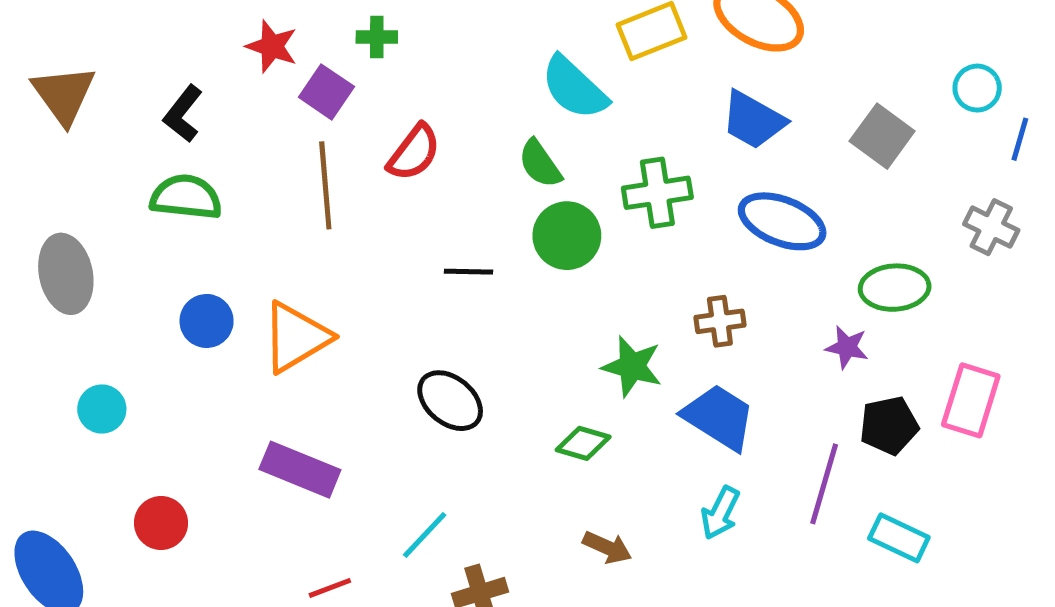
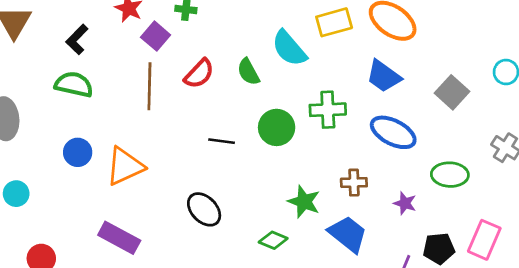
green semicircle: (540, 164) -> (248, 72), moved
purple star: (847, 347) -> (405, 203), moved

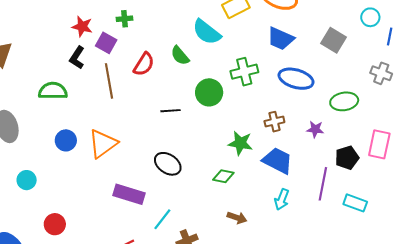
black L-shape: (77, 39) -> (77, 58), moved
purple rectangle: (119, 238) -> (129, 194), moved

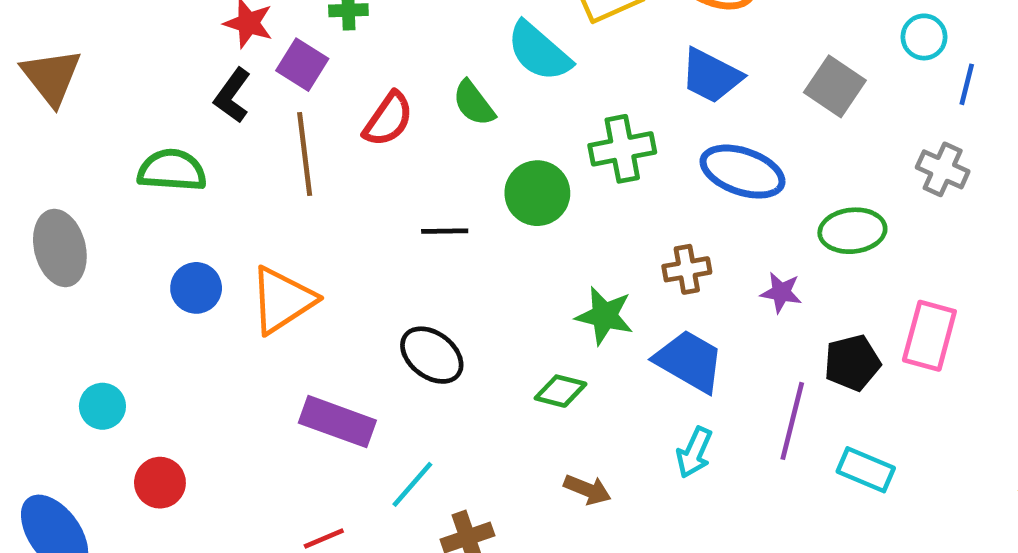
cyan circle: (27, 180) -> (102, 406), moved

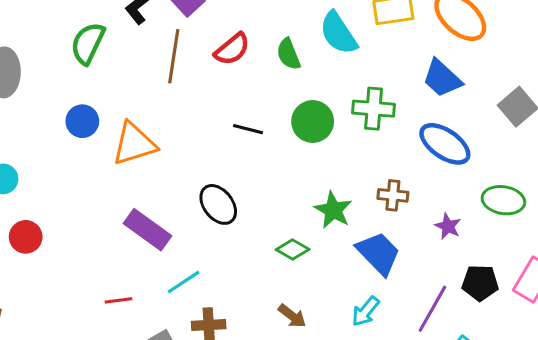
green semicircle: (172, 170) -> (88, 43), turned -84

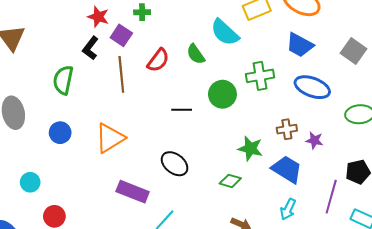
blue circle: (82, 121) -> (60, 133), moved
purple star: (448, 226) -> (314, 140), moved

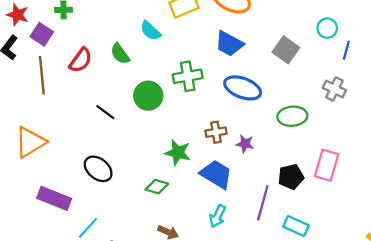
cyan semicircle: (225, 32) -> (150, 31), size x0.7
black line: (182, 110) -> (105, 112), turned 36

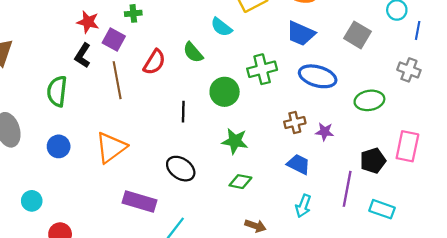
black line: (105, 112) -> (183, 112), turned 60
green star: (178, 153) -> (235, 141), moved
blue trapezoid: (216, 174) -> (298, 164), size x0.7

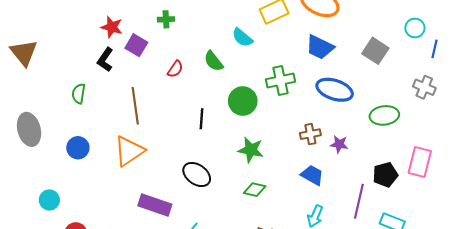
green cross: (133, 13) -> (166, 19), moved
red semicircle: (154, 62) -> (175, 69), size x0.7
brown line: (117, 80) -> (135, 106), moved
green semicircle: (57, 91) -> (79, 94), size x0.7

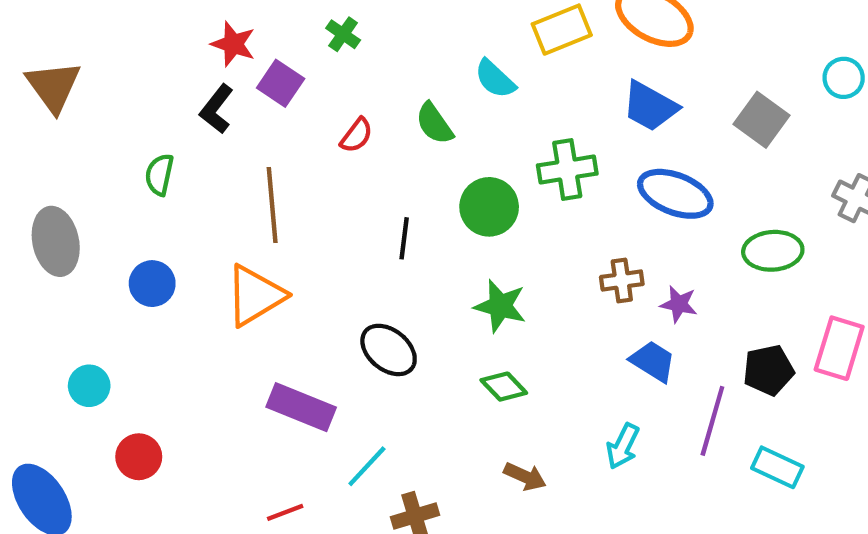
green cross: (166, 19) -> (343, 34), turned 35
blue trapezoid: (312, 175) -> (653, 361), moved
green diamond: (255, 190) -> (504, 387), turned 30

